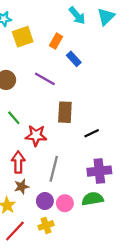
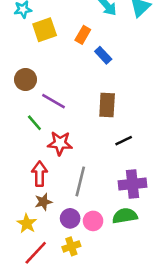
purple line: (45, 79) -> (54, 101), moved
brown rectangle: (65, 112) -> (107, 105), moved

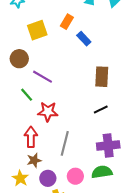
yellow square: (45, 30) -> (37, 30), moved
brown rectangle: (107, 105) -> (102, 77), moved
purple circle: (70, 218) -> (48, 178), moved

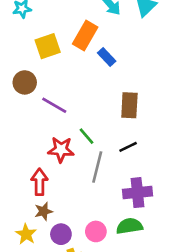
orange rectangle: (67, 22) -> (85, 35), size x1.5
green line: (27, 95) -> (86, 136), moved
gray line: (65, 143) -> (97, 167), moved

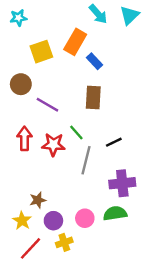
brown rectangle: (129, 105) -> (93, 97), moved
red arrow: (39, 182) -> (24, 139), moved

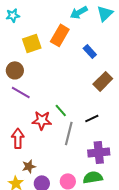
cyan arrow: (98, 14) -> (79, 12), turned 102
blue rectangle: (94, 61) -> (90, 51), moved
brown rectangle: (93, 97) -> (103, 81), moved, turned 42
purple line: (47, 105) -> (21, 92), moved
red arrow: (24, 139) -> (18, 138), moved

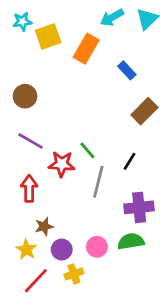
yellow square: (32, 43) -> (48, 36), moved
purple line: (21, 92) -> (30, 141), moved
black line: (92, 118) -> (130, 161), turned -32

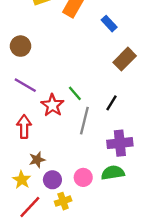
red star: (62, 164) -> (52, 105), turned 30

